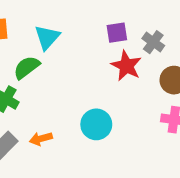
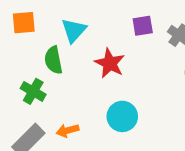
red star: (126, 66) -> (110, 63), moved
green semicircle: (27, 67) -> (53, 60), turned -64

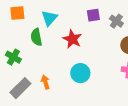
green cross: (33, 91) -> (13, 57), moved
orange arrow: (68, 131) -> (45, 82), turned 88

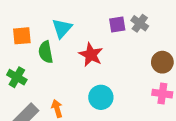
orange square: (17, 13) -> (22, 36), moved
gray cross: (116, 21) -> (140, 23), moved

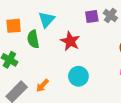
orange arrow: (57, 109) -> (42, 86), turned -120

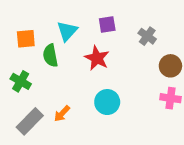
gray cross: (110, 15) -> (147, 36), moved
purple square: (92, 17) -> (107, 25), moved

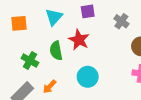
green semicircle: (50, 56) -> (56, 51), moved
green cross: (21, 81) -> (30, 60), moved

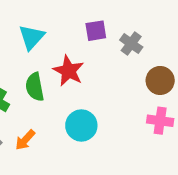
purple square: (88, 11) -> (96, 31), moved

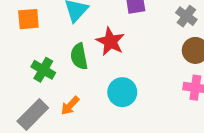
gray cross: (131, 44) -> (186, 16), moved

